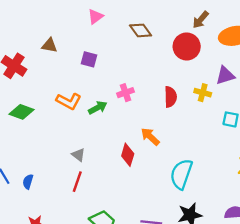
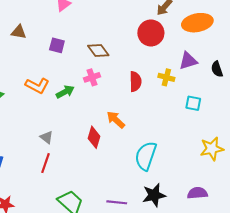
brown diamond: (141, 30) -> (98, 51), moved

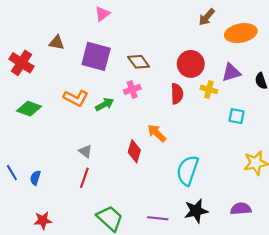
red circle: (151, 33) -> (191, 64), moved
purple square: (57, 45) -> (96, 56), size x1.8

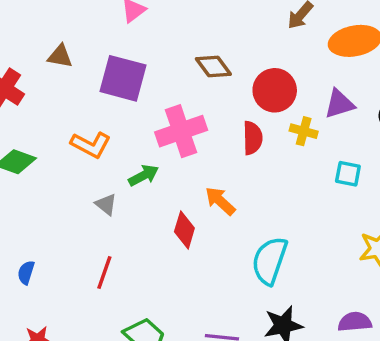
brown diamond: (139, 62) -> (213, 66), moved
pink cross: (132, 89) -> (181, 131), size x1.8
green arrow: (105, 104) -> (144, 175), moved
gray triangle: (85, 151) -> (106, 204), moved

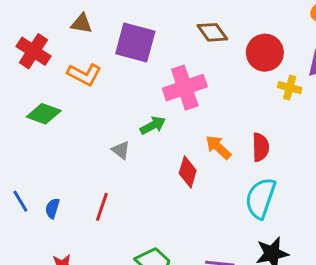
red semicircle: (253, 138) -> (260, 147), moved
orange L-shape: (91, 145) -> (84, 74), moved
red line: (104, 273) -> (102, 207), moved

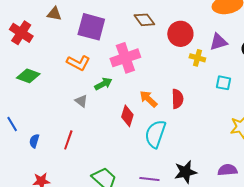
orange L-shape: (84, 74) -> (78, 63), moved
cyan semicircle: (260, 198) -> (155, 134), moved
blue line: (20, 201) -> (12, 124), moved

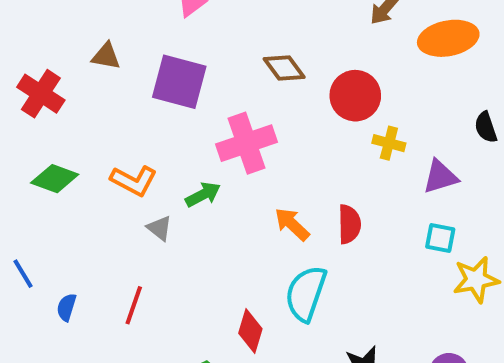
purple triangle: (218, 42) -> (440, 177), moved
orange L-shape: (78, 63) -> (134, 181), moved
cyan square: (224, 83) -> (440, 238), moved
red diamond: (127, 116) -> (250, 331), moved

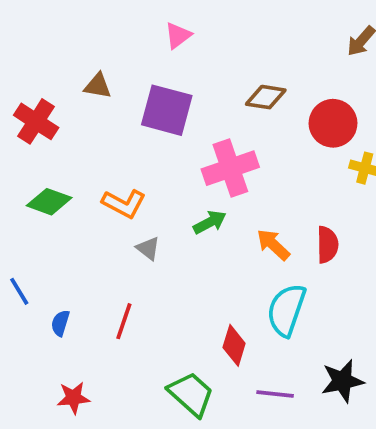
brown diamond: (284, 68) -> (266, 97), turned -45
green arrow: (203, 195) -> (210, 222), moved

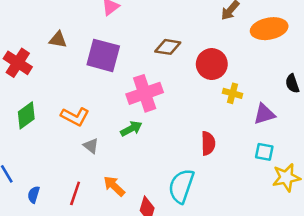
green diamond: (49, 202) -> (26, 115), turned -56
orange arrow: (273, 245) -> (114, 186), moved

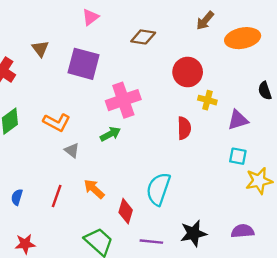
brown triangle: (58, 40) -> (40, 49), turned 42
brown diamond: (168, 47) -> (143, 37), moved
red semicircle: (208, 143) -> (184, 128), moved

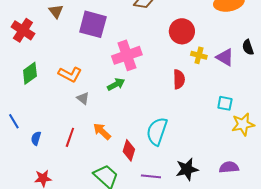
purple triangle: (238, 120) -> (225, 57), moved, turned 48

